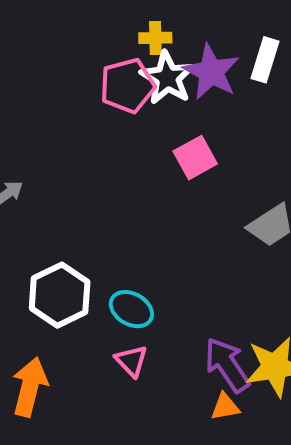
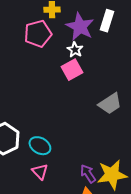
white star: (167, 78) -> (75, 50), moved, size x0.6
purple arrow: (227, 365) -> (88, 174), size x0.7

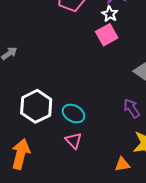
purple arrow: (88, 174) -> (132, 108), moved

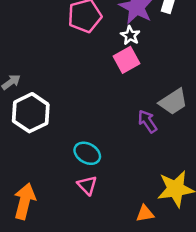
white hexagon: (36, 106) -> (31, 113), moved
purple arrow: (132, 108) -> (147, 121), moved

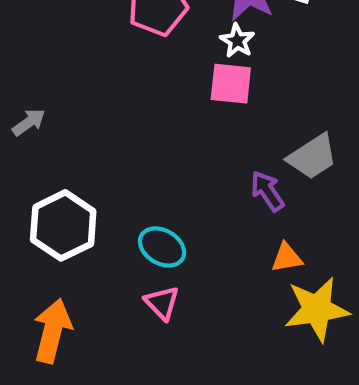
pink square: (127, 60) -> (231, 84), turned 35
white hexagon: (31, 113) -> (63, 225), moved
orange triangle: (145, 213) -> (287, 258), moved

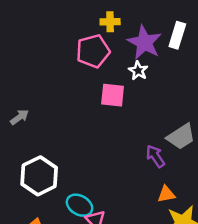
pink square: (231, 84) -> (113, 95), moved
cyan ellipse: (162, 247) -> (80, 205), moved

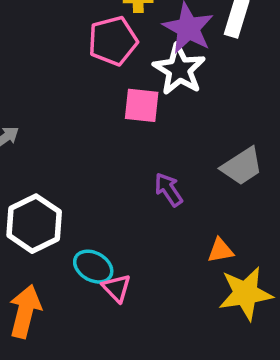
white star: (138, 71) -> (179, 69), size x1.8
purple arrow: (155, 156) -> (168, 190), moved

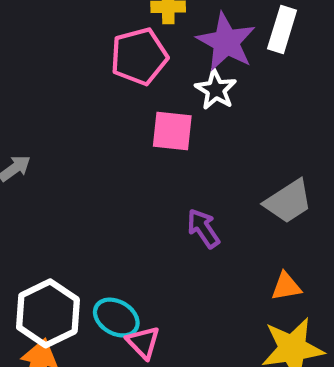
white star: (179, 69) -> (216, 90), size x0.7
white hexagon: (34, 224) -> (48, 313), moved
orange triangle: (220, 250) -> (286, 286), moved

